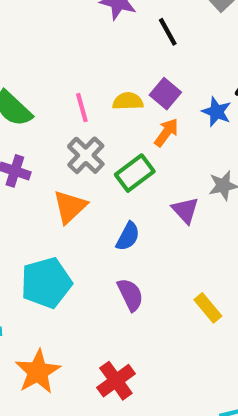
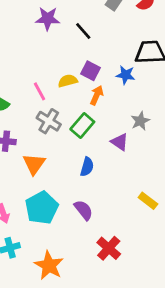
orange triangle: (70, 207) -> (34, 164), moved
purple semicircle: (130, 295) -> (83, 210), moved
red cross: (116, 381) -> (109, 248), moved

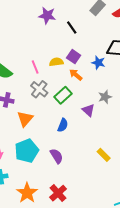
orange arrow: (97, 95) -> (76, 75), turned -80
red cross: (109, 248) -> (58, 193), moved

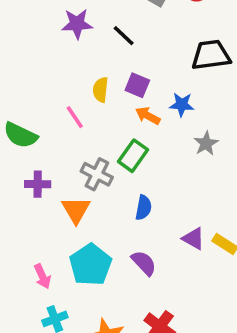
yellow semicircle: (56, 62) -> (101, 90), moved, turned -64
blue star: (98, 63) -> (182, 105), moved
gray cross: (39, 89) -> (97, 174), moved
purple triangle: (88, 110) -> (193, 239), moved

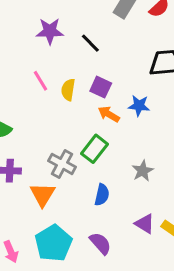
pink line: (75, 117) -> (40, 81), moved
gray star: (206, 143) -> (143, 171), moved

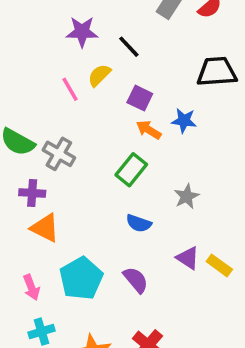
yellow semicircle: (68, 90) -> (99, 75), moved, turned 35
gray cross: (62, 164) -> (59, 154), moved
orange triangle: (43, 195) -> (45, 228), moved, turned -36
blue semicircle: (102, 195) -> (139, 223), turned 95

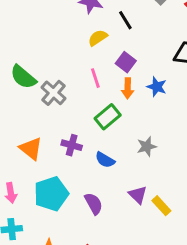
pink line: (70, 89) -> (95, 78), moved
orange arrow: (149, 130) -> (128, 88), turned -132
purple cross: (32, 193) -> (72, 145), moved

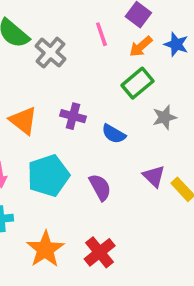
orange arrow: (128, 88) -> (141, 47), turned 48
green rectangle: (108, 117) -> (138, 83), moved

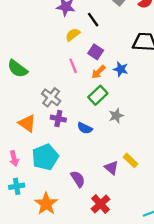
gray cross: (50, 53) -> (51, 97), moved
purple triangle: (154, 176) -> (111, 168), moved
purple semicircle: (100, 187) -> (78, 179), moved
red cross: (100, 252) -> (100, 204), moved

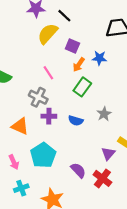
yellow semicircle: (73, 35) -> (48, 34), size x1.5
pink line: (73, 66) -> (48, 73), moved
gray star: (116, 116) -> (104, 114), moved
purple triangle: (111, 168) -> (108, 154), turned 40
red cross: (100, 204) -> (102, 178), moved

